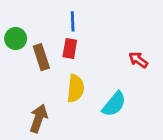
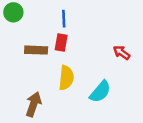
green circle: (16, 39) -> (13, 12), moved
brown rectangle: (41, 57) -> (36, 50), turned -70

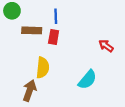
brown rectangle: (36, 50) -> (32, 30), moved
yellow semicircle: (66, 78) -> (43, 68), moved

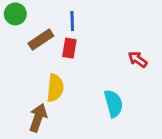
brown rectangle: (32, 30) -> (41, 40), turned -36
cyan semicircle: (87, 80) -> (113, 104), turned -55

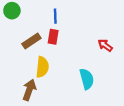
brown rectangle: (41, 40) -> (31, 41), moved

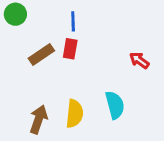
yellow semicircle: (42, 67) -> (75, 114), moved

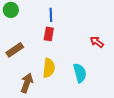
brown rectangle: (41, 55) -> (15, 50), moved
yellow semicircle: (75, 114) -> (49, 68), moved

